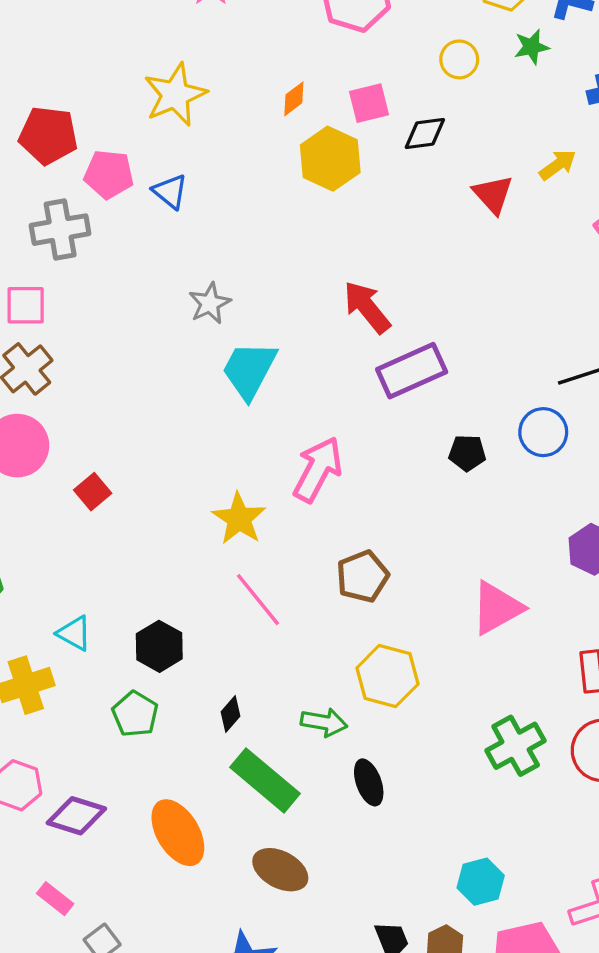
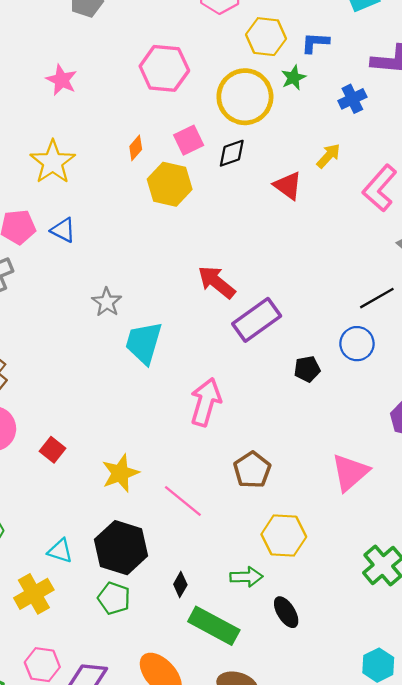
yellow circle: (459, 59) -> (245, 97), size x2.0
yellow star: (239, 519) -> (120, 473), moved, turned 30
black hexagon: (159, 646) -> (121, 548), size x1.5

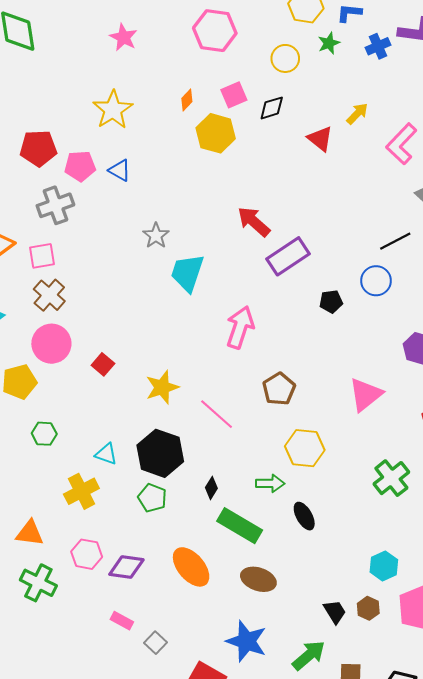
yellow circle: (245, 97) -> (285, 58), size x0.6
blue cross: (352, 99) -> (378, 46), moved

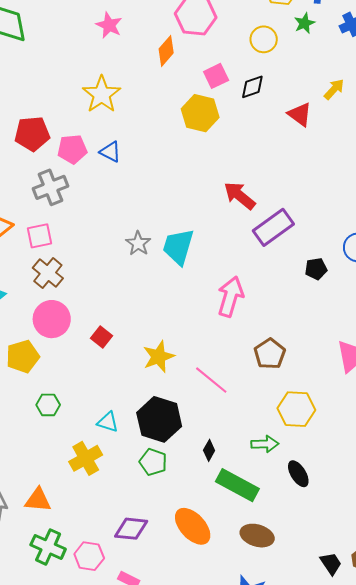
orange diamond: (187, 100) -> (166, 51), moved, size x1.4
gray star: (156, 236) -> (138, 243), moved
pink hexagon: (87, 554) -> (89, 556), moved

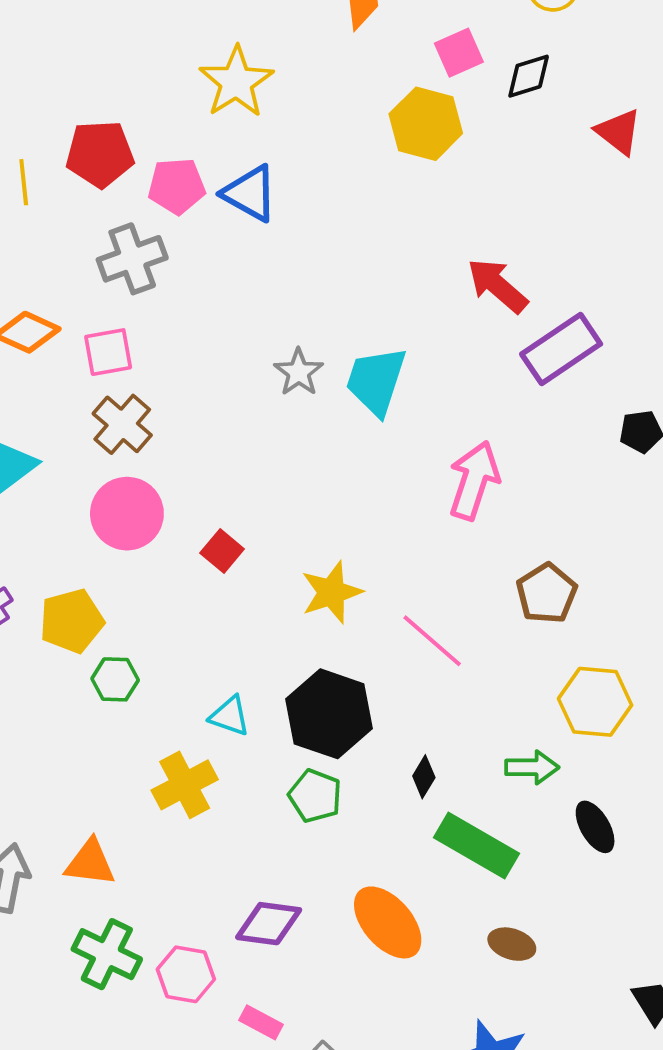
blue triangle: (110, 152) -> (250, 193), size x1.4
yellow pentagon: (23, 356) -> (72, 621), moved
brown ellipse: (257, 536) -> (512, 944), size x0.7

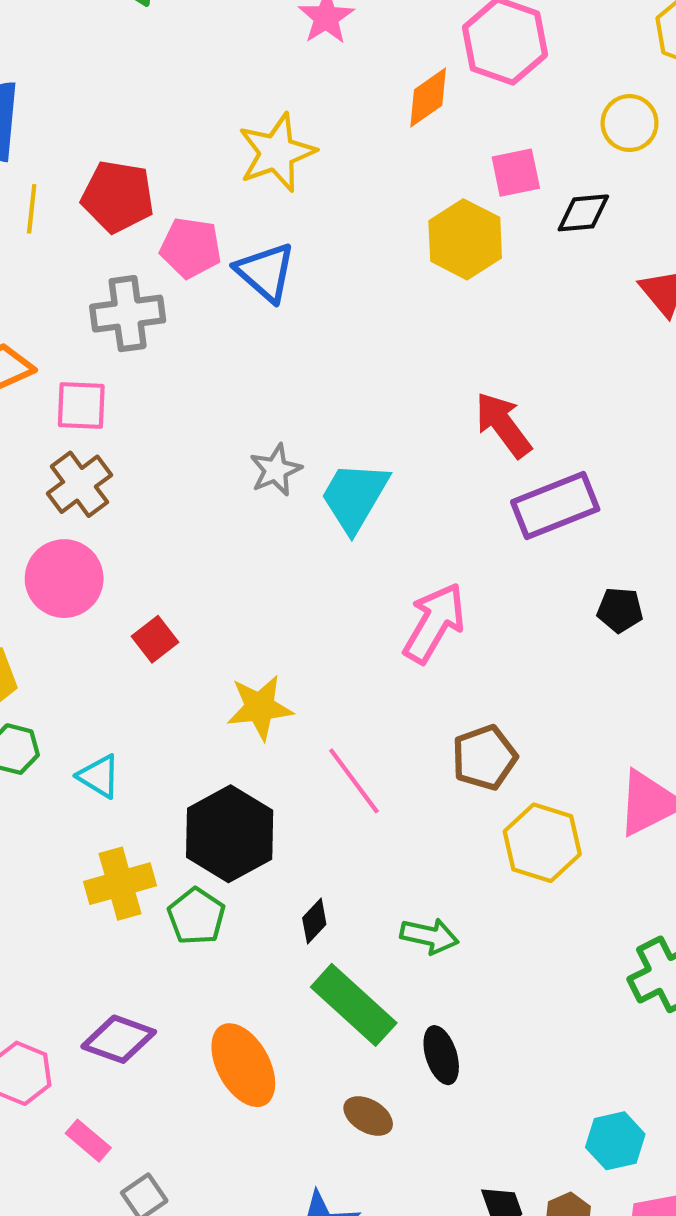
yellow hexagon: (595, 702) -> (542, 843), moved
cyan triangle: (230, 716) -> (99, 776), moved
yellow cross: (185, 785) -> (120, 884), moved
black ellipse: (595, 827) -> (441, 1055), moved

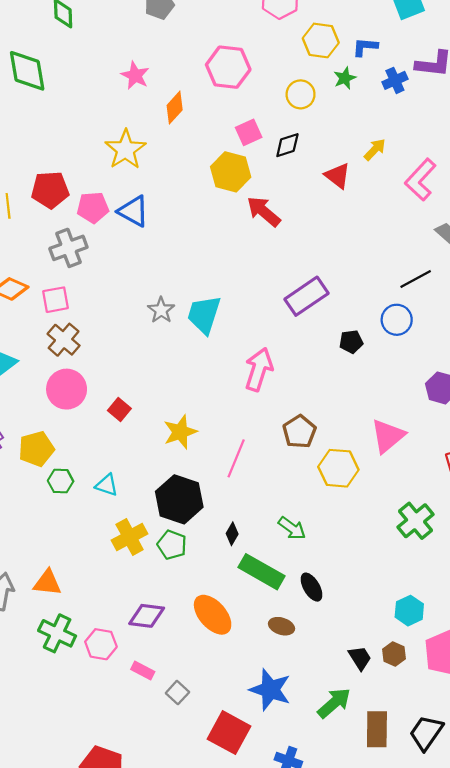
orange diamond: (428, 98) -> (175, 108), moved
red arrow: (503, 425) -> (264, 211), moved
pink line: (354, 781) -> (236, 458), turned 72
green arrow: (429, 936) -> (292, 528), turned 36

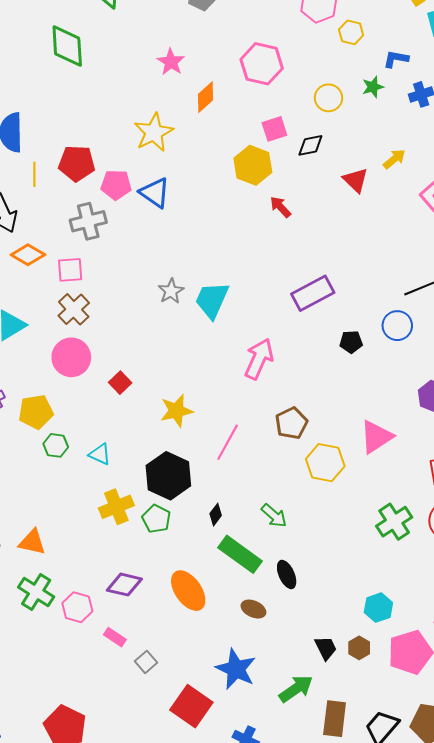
yellow hexagon: (321, 40) -> (351, 32), moved, size x0.7
red arrow: (264, 211) -> (280, 207), size x0.7

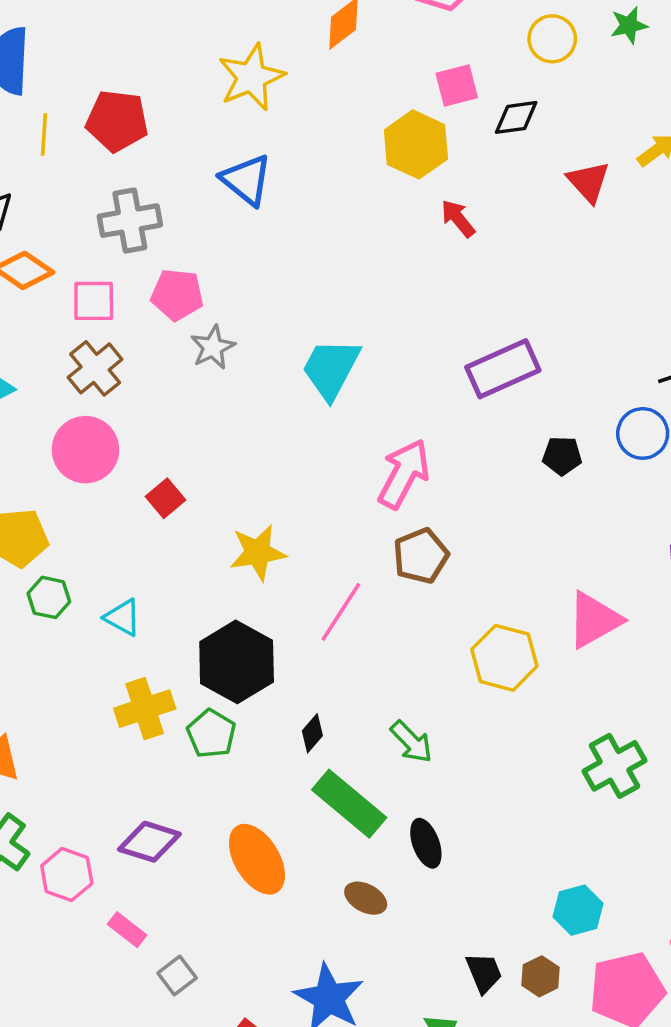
pink pentagon: (116, 185) -> (177, 295), moved
gray star: (171, 291) -> (213, 347), moved
brown pentagon: (291, 423) -> (421, 556), moved

